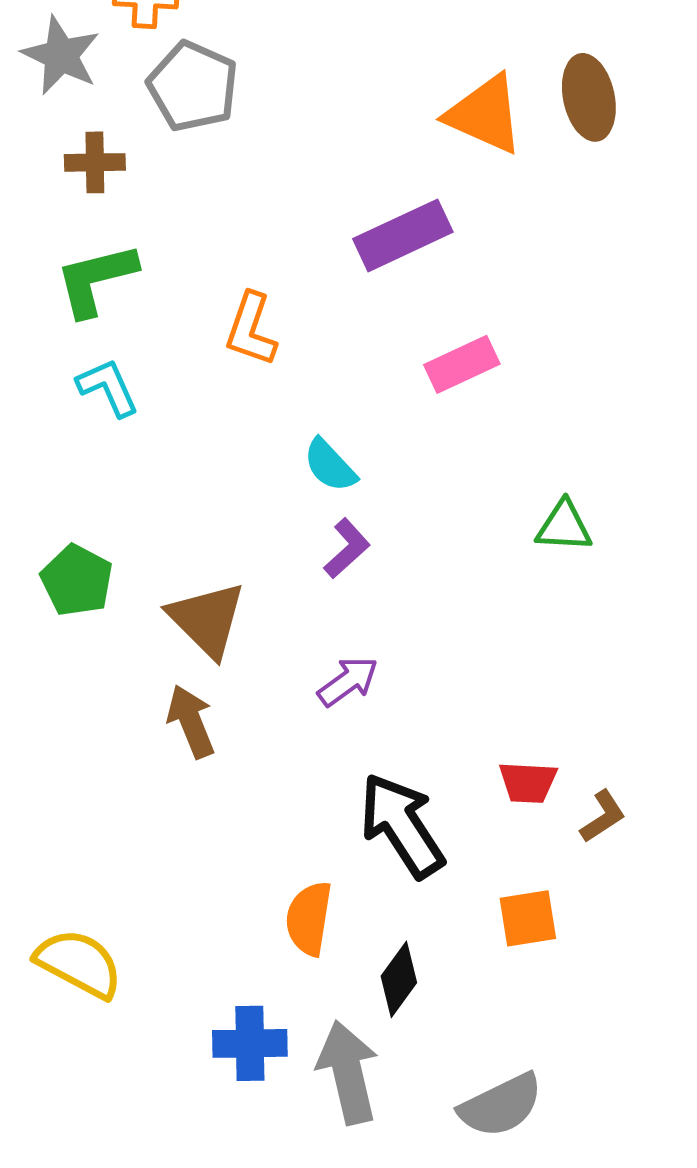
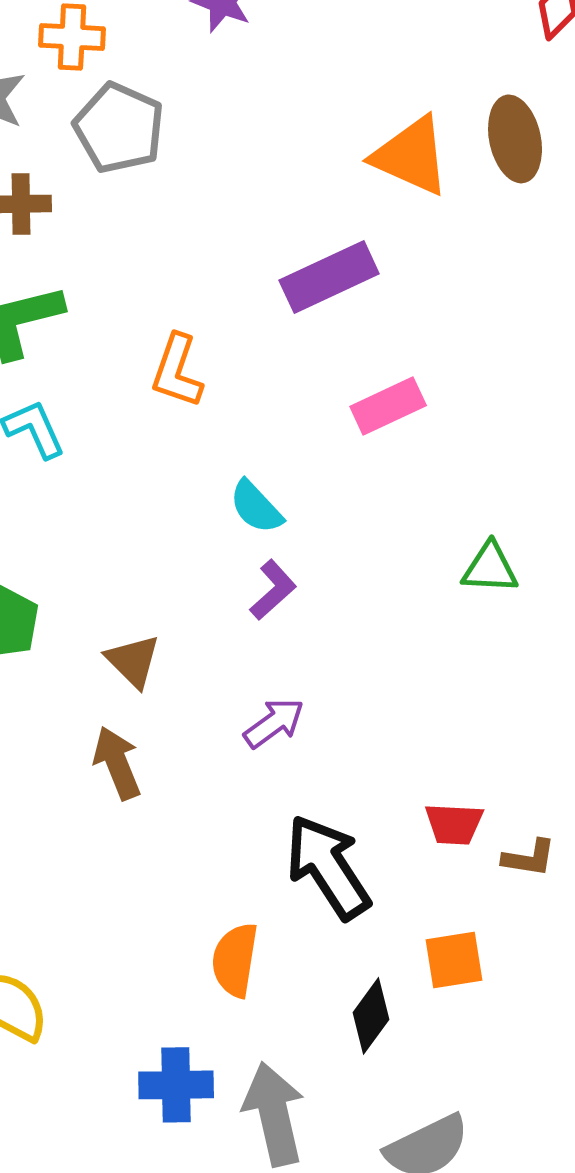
brown triangle: (207, 619) -> (133, 661), size x0.7
brown L-shape: (603, 816) -> (529, 858), turned 42
black diamond: (399, 979) -> (371, 1016), moved

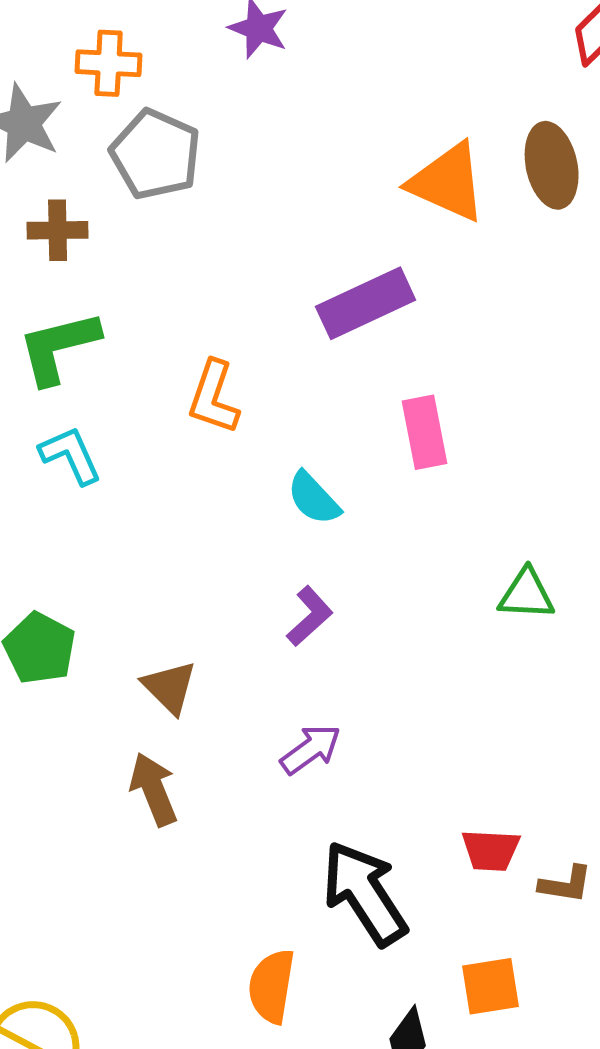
pink rectangle: (388, 406) -> (425, 432), turned -76
cyan semicircle: (256, 507) -> (314, 498), moved

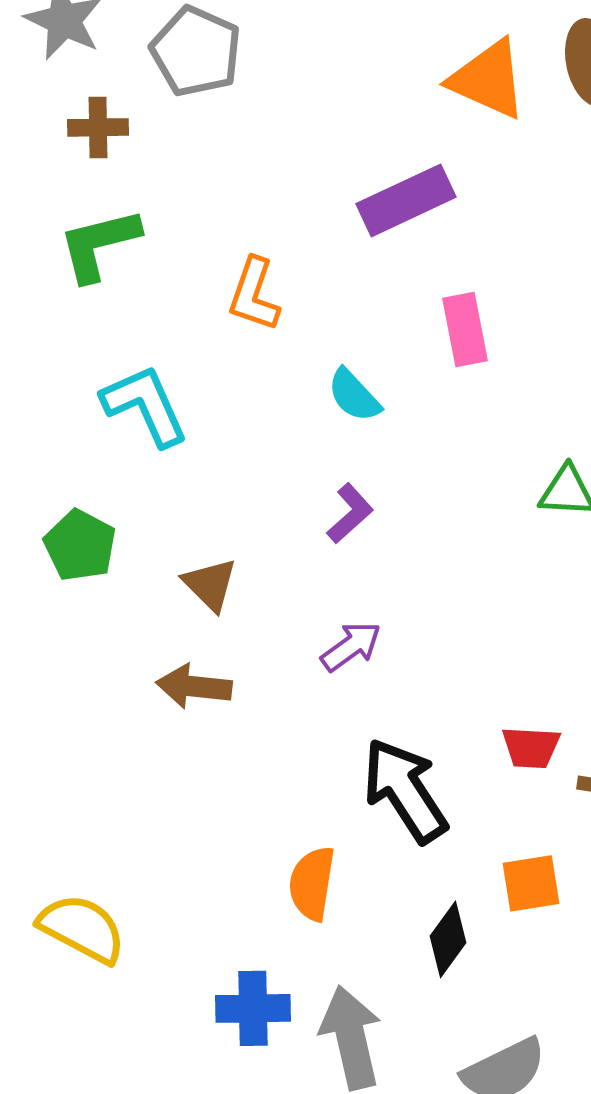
cyan L-shape: (71, 455) -> (145, 405), moved, size x1.4
brown arrow: (154, 789) -> (194, 686), turned -62

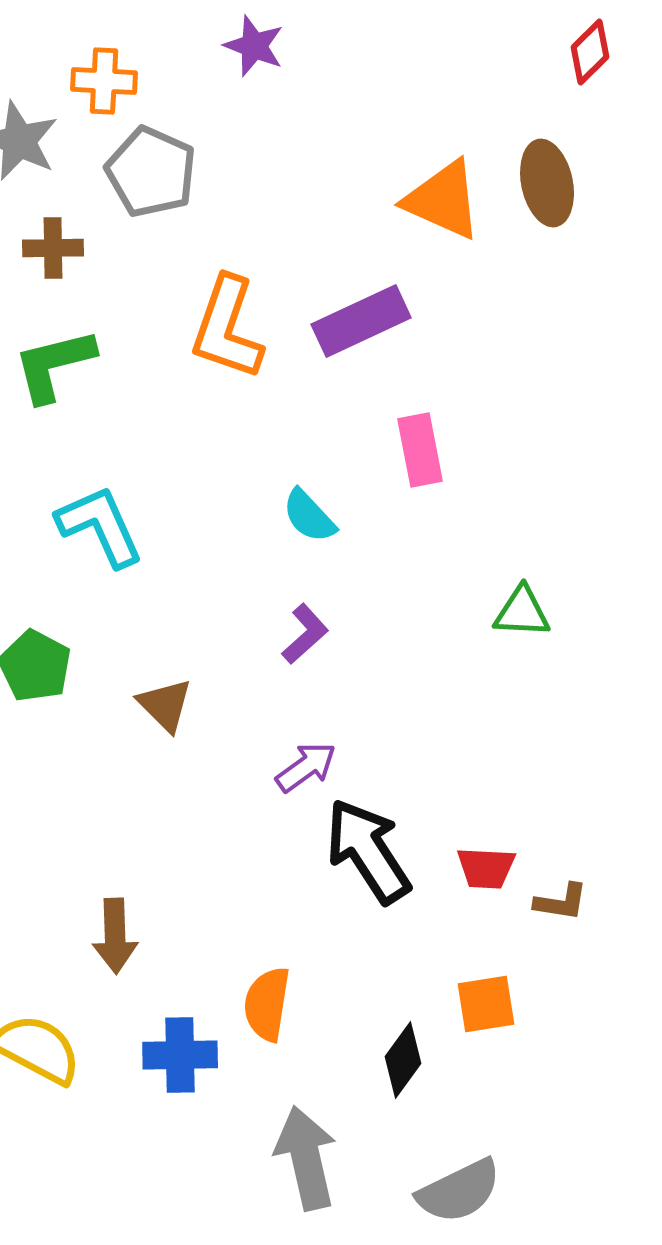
orange L-shape: (254, 294) -> (227, 328), moved, size x1.4
brown arrow: (194, 686) -> (115, 936), moved, turned -98
black arrow: (405, 790) -> (368, 851), moved
blue cross: (253, 1008) -> (180, 1055), moved

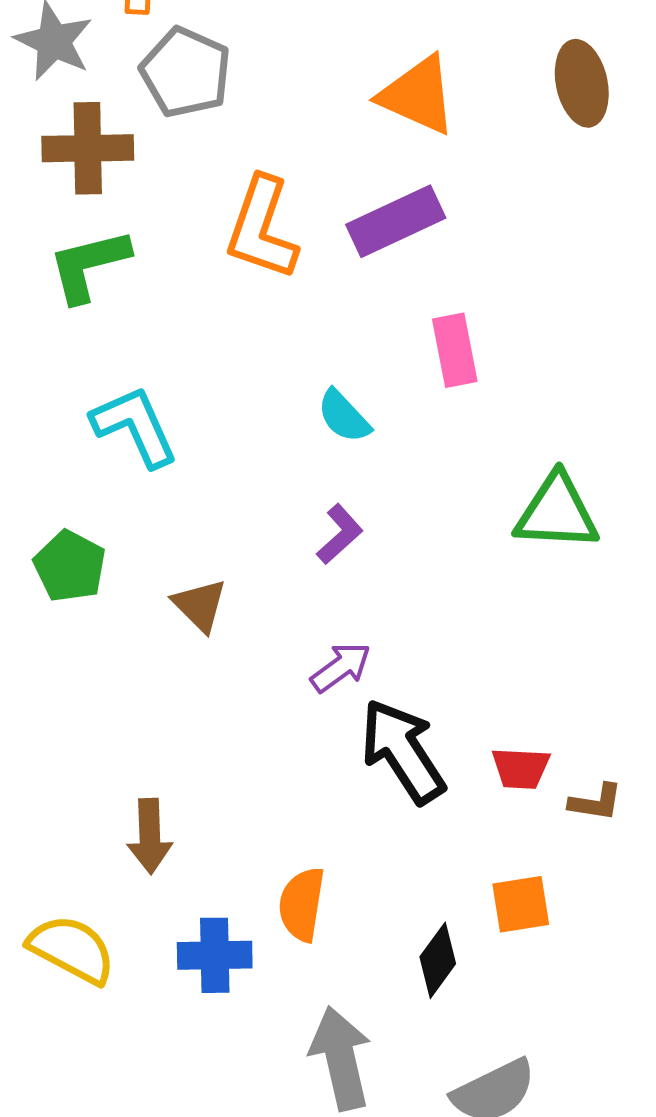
orange triangle: (443, 200) -> (418, 95), moved
brown cross: (53, 248) -> (88, 148), size x1.5
green triangle: (522, 612) -> (557, 512), size x1.5

